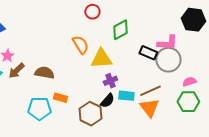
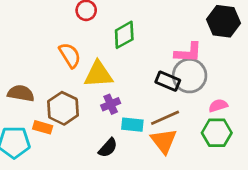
black rectangle: (148, 53) -> (168, 81), moved
black semicircle: (107, 101) -> (108, 148), moved
brown hexagon: (90, 114) -> (63, 108), moved

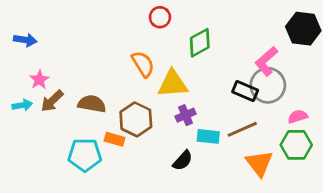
pink L-shape: (188, 53) -> (266, 61), turned 136
orange triangle: (164, 141) -> (259, 163), moved

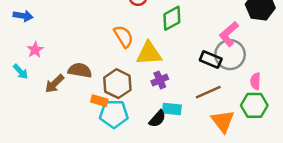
brown arrow: (52, 101) -> (54, 84), moved
cyan arrow: (22, 105) -> (21, 72), turned 56
pink semicircle: (298, 117) -> (255, 81), turned -70
cyan rectangle: (208, 136) -> (172, 109), moved
cyan pentagon: (85, 155) -> (114, 114), moved

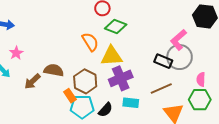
green diamond: (172, 18) -> (116, 27), moved, turned 50
purple cross: (160, 80) -> (121, 78), size x1.6
orange rectangle: (99, 101) -> (70, 96), turned 40
black semicircle: (157, 119) -> (105, 110), moved

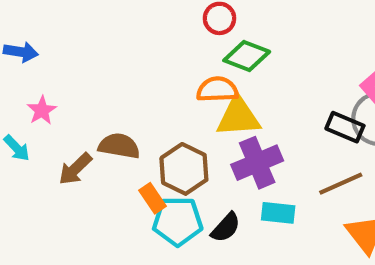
orange semicircle: (90, 42) -> (217, 89), moved, turned -60

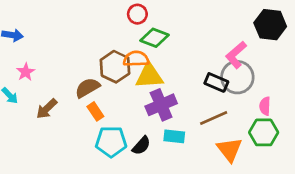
brown semicircle: (119, 146) -> (87, 88), moved, turned -40
brown hexagon: (184, 169) -> (115, 67), moved
orange rectangle: (153, 198) -> (95, 111), moved

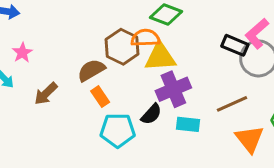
black rectangle: (216, 82) -> (235, 45), moved
black semicircle: (141, 146) -> (151, 114), moved

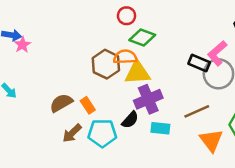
pink star: (22, 53) -> (22, 45), moved
brown semicircle: (91, 70) -> (61, 103), moved
brown arrow: (46, 94) -> (72, 133), moved

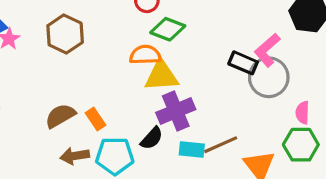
brown hexagon: (106, 64) -> (65, 34), moved
brown line: (197, 111) -> (221, 145), moved
brown arrow: (72, 133) -> (75, 156), turned 35

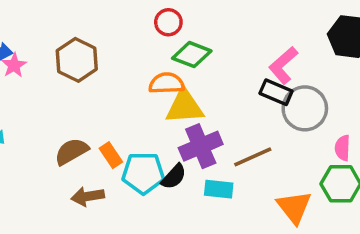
pink L-shape: (267, 50) -> (283, 65), moved
brown line: (221, 145) -> (253, 157), moved
cyan pentagon: (115, 156) -> (143, 173), moved

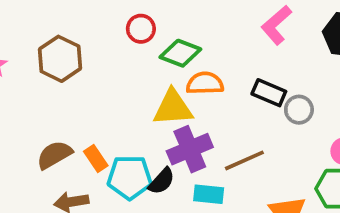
red circle: (168, 22) -> (141, 29), moved
pink L-shape: (283, 65) -> (276, 25), moved
orange semicircle: (167, 83) -> (205, 83), moved
gray circle: (305, 108) -> (299, 110), size x0.6

